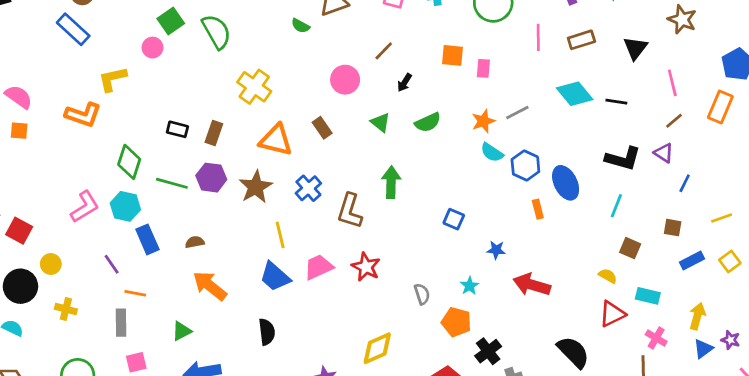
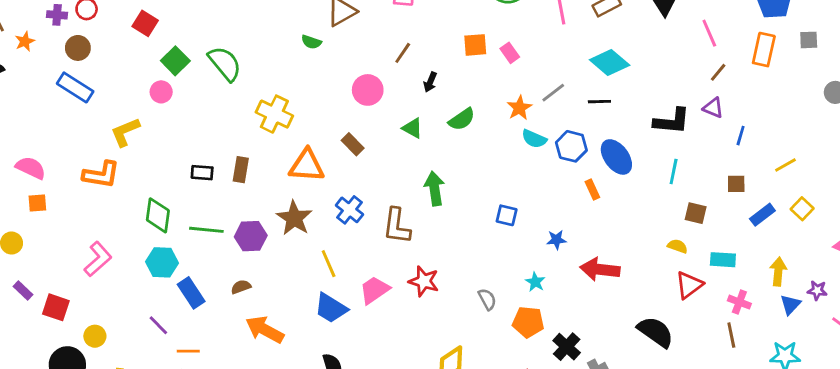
pink rectangle: (483, 68) -> (510, 53), turned -30
black line: (616, 102) -> (599, 102), moved
purple hexagon: (211, 178) -> (251, 236), moved
pink L-shape: (85, 207) -> (98, 259), moved

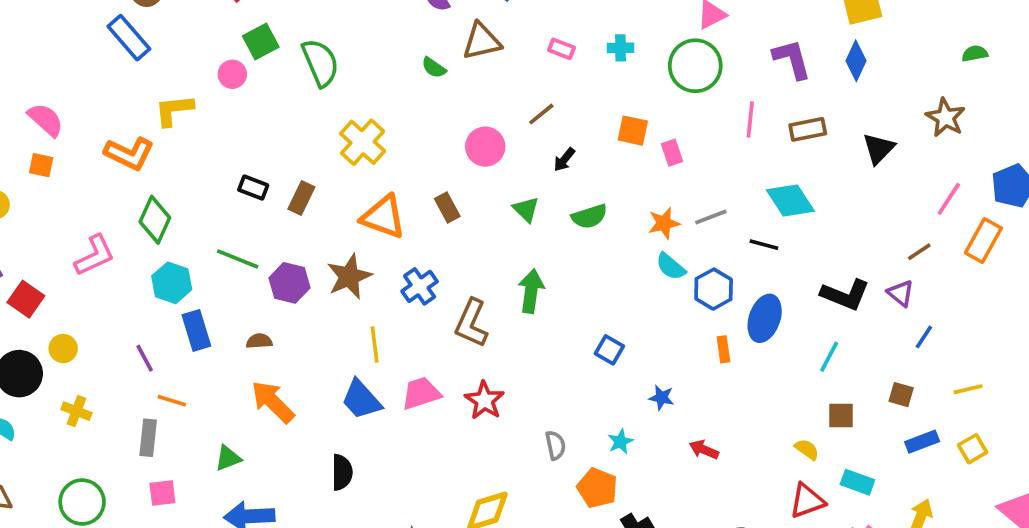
pink line: (709, 33) -> (949, 199), moved, turned 40
blue ellipse: (616, 157) -> (765, 318), turned 39
brown square: (696, 213) -> (841, 416), turned -30
green diamond: (158, 215) -> (155, 220), moved
red arrow: (600, 269) -> (704, 450), size x0.6

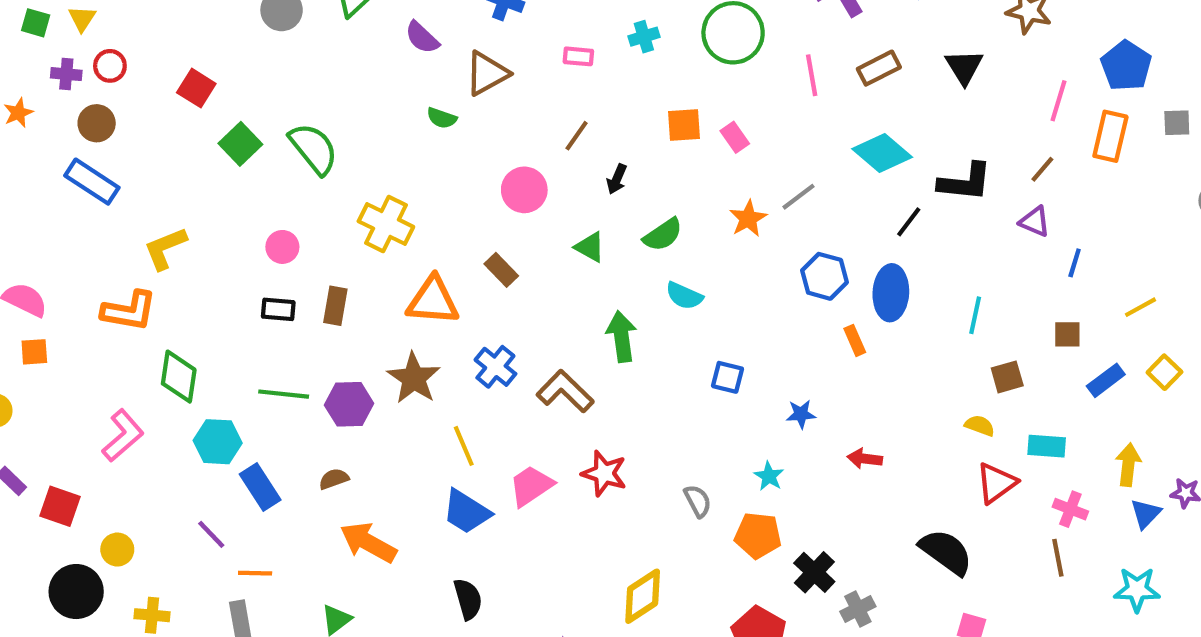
pink circle: (232, 74) -> (282, 247), moved
black line: (764, 245) -> (909, 222), moved, turned -52
cyan semicircle: (671, 266) -> (684, 296), moved
black L-shape: (845, 295) -> (965, 182), moved
brown L-shape: (471, 323) -> (565, 391), turned 126

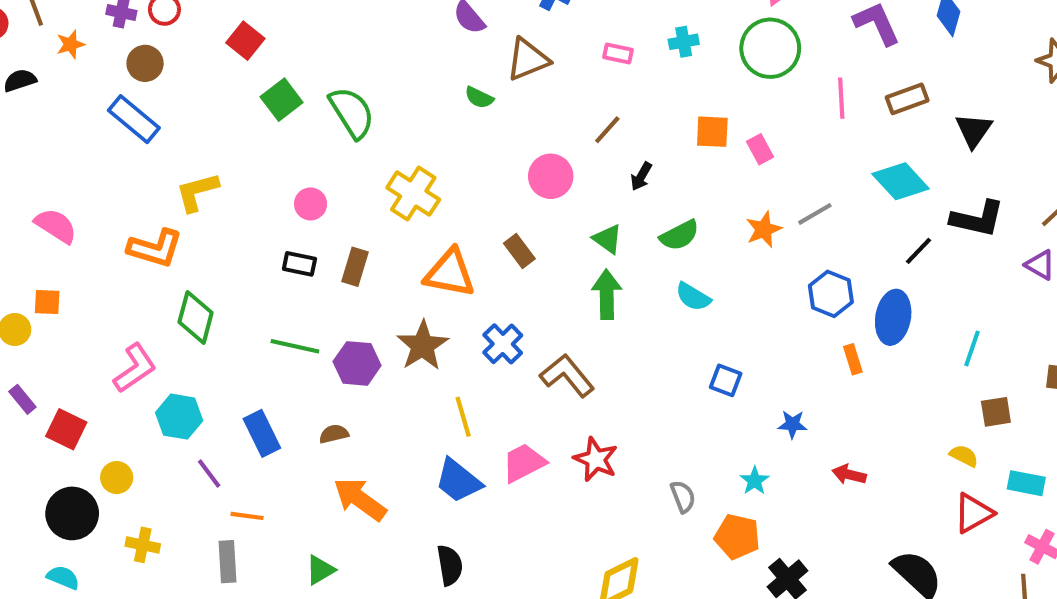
black triangle: (964, 67) -> (974, 130), moved
green arrow: (621, 337) -> (607, 294), moved
orange square: (34, 352) -> (47, 302), moved
cyan hexagon: (218, 442) -> (179, 417), moved

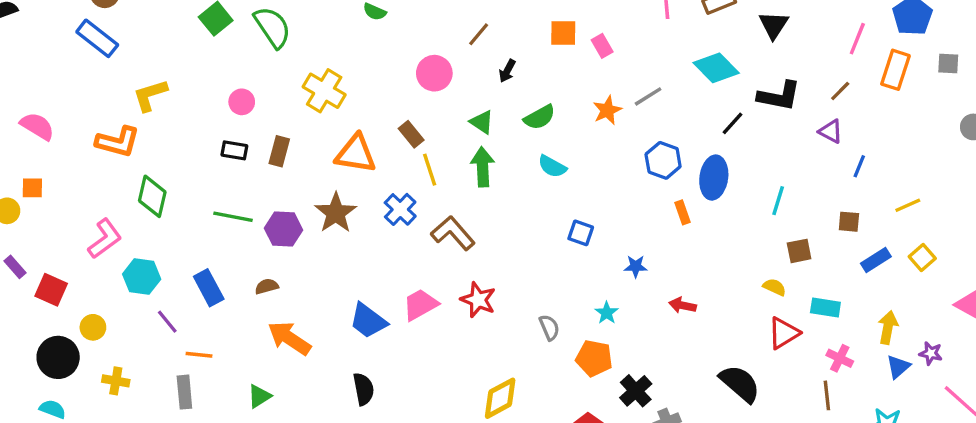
yellow line: (463, 417) -> (430, 170), moved

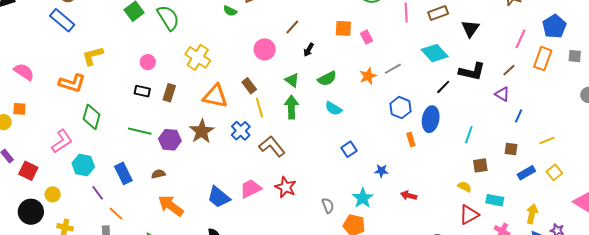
blue square: (581, 233) -> (349, 149), turned 35
cyan star: (607, 313) -> (363, 198), size x1.5
orange line: (199, 355) -> (116, 214), turned 35

